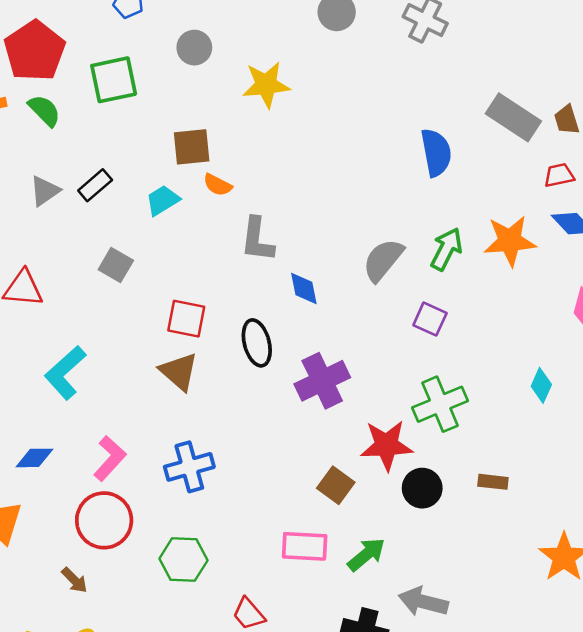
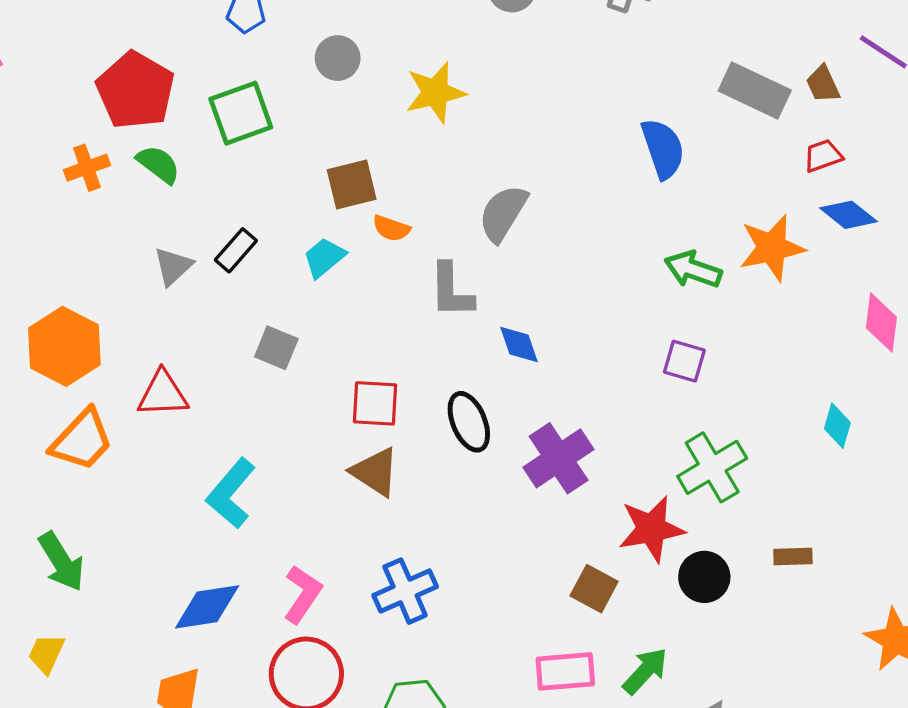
green arrow: (446, 249) -> (693, 269), turned -90
gray semicircle: (383, 260) -> (503, 213), moved
blue diamond: (34, 458) -> (207, 607), size x1.4

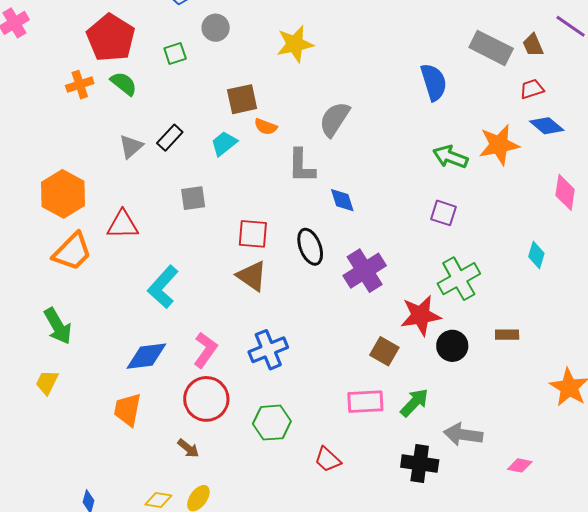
gray circle: (338, 58) -> (216, 28), moved
green square: (241, 113) -> (175, 54), size x0.6
gray square: (276, 348) -> (193, 198), turned -32

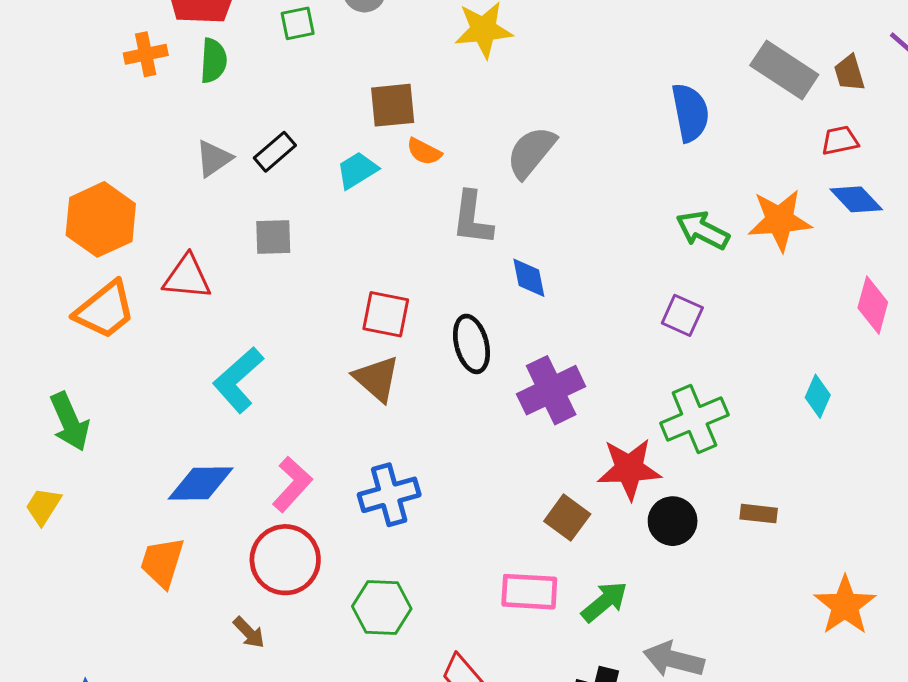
green semicircle: (124, 84) -> (213, 61), turned 48
gray square: (193, 198) -> (273, 237), moved

